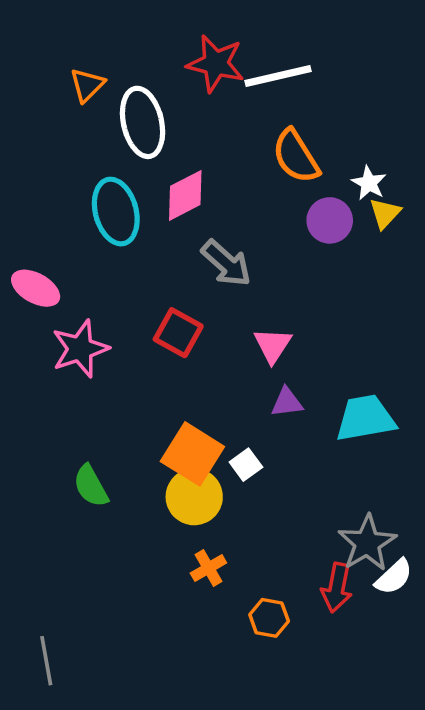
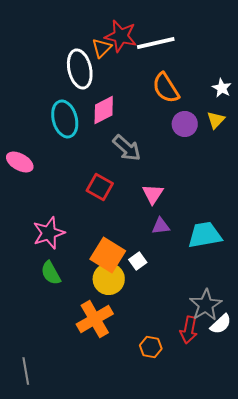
orange triangle: (87, 85) -> (102, 48), moved
white star: (369, 183) -> (222, 88), moved
pink star: (80, 349) -> (49, 233), moved
orange cross: (208, 568) -> (95, 319), moved, size x1.8

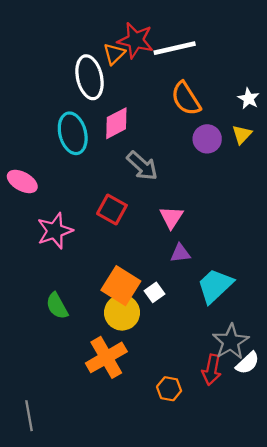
pink star: (49, 233) -> (55, 231), moved
cyan trapezoid: (205, 235) -> (215, 286), moved, turned -33

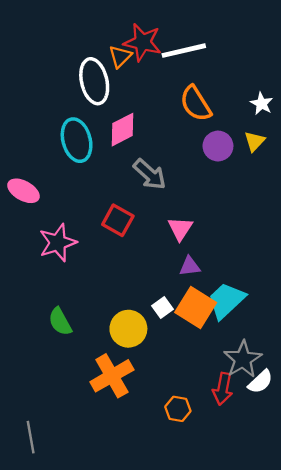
orange square: (121, 286) -> (196, 307), moved

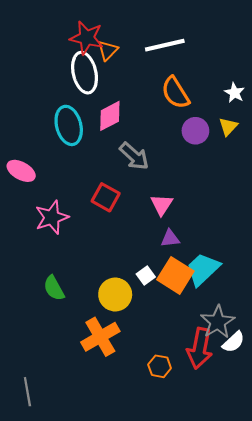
red star: (143, 42) -> (87, 38), moved
red arrow: (223, 389) -> (200, 348), size x1.4

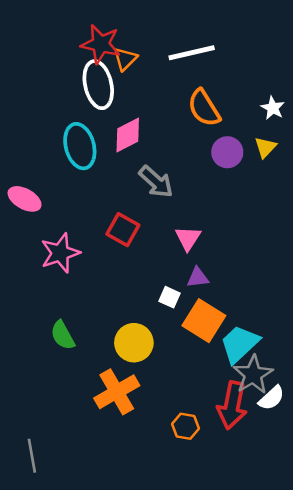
cyan trapezoid: (203, 269) -> (240, 344), moved
white square: (146, 275) -> (170, 297), moved, turned -30

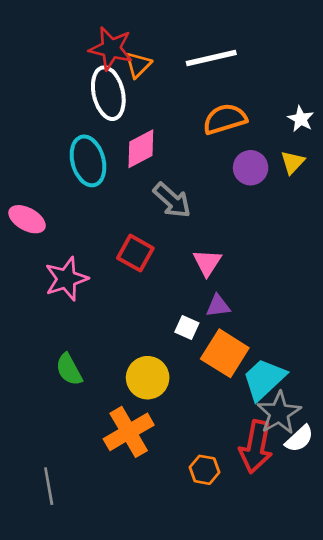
orange semicircle: (204, 108) -> (225, 119), turned 105
gray line: (32, 456) -> (49, 486), moved

